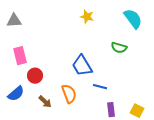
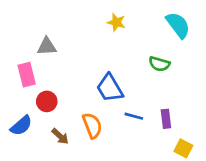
gray triangle: (14, 21) -> (47, 46), moved
purple rectangle: (111, 110) -> (166, 119), moved

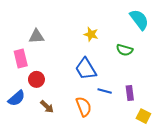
yellow star: (116, 22) -> (91, 34), moved
orange semicircle: (92, 126) -> (84, 107), moved

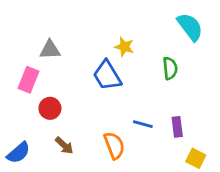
green semicircle: (125, 50) -> (170, 68), turned -112
pink rectangle: (21, 58) -> (29, 80), turned 36
blue trapezoid: (86, 69) -> (107, 75), moved
blue semicircle: (17, 98) -> (18, 153), moved

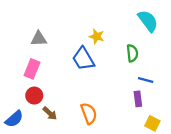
pink rectangle: (29, 80) -> (32, 69), moved
red circle: (50, 108) -> (34, 96), moved
blue line: (143, 124) -> (146, 80), moved

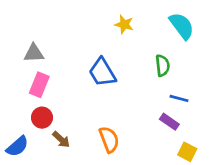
yellow star: (97, 36) -> (124, 24), moved
gray triangle: (39, 39) -> (34, 53), moved
purple rectangle: (138, 99) -> (169, 122), turned -48

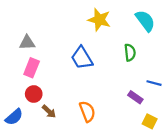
yellow star: (124, 24) -> (99, 20), size x1.5
blue line: (179, 98) -> (154, 83), moved

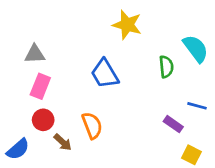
cyan semicircle: (145, 21) -> (196, 48), moved
orange semicircle: (87, 111) -> (92, 125), moved

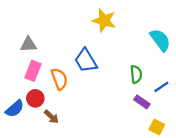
green semicircle: (166, 67) -> (136, 74), moved
blue line: (197, 106) -> (161, 87), turned -49
orange semicircle: (92, 125) -> (59, 79), moved
blue semicircle: (18, 149) -> (15, 109), moved

